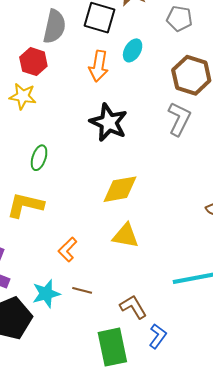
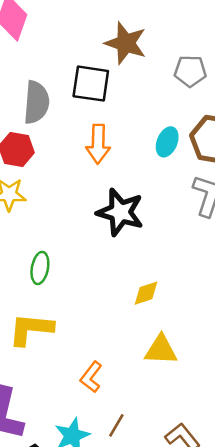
cyan ellipse: (133, 50) -> (167, 142), moved
yellow diamond: (120, 189) -> (146, 293), size x0.6
brown line: (82, 290) -> (116, 425), turned -66

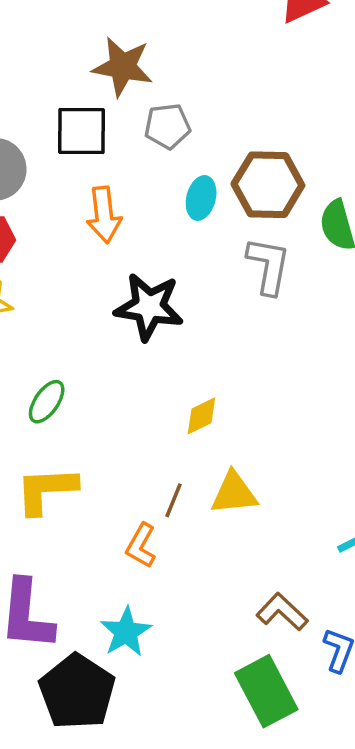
gray pentagon: (190, 71) -> (167, 126), moved
green ellipse: (40, 268) -> (47, 402), turned 32
brown line: (116, 425) -> (174, 500), moved

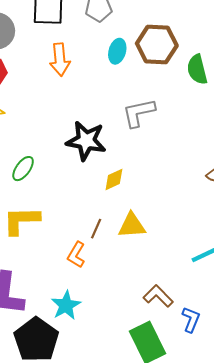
gray L-shape: (268, 266) -> (139, 113), moved, turned -114
black star: (149, 307) -> (86, 141), moved

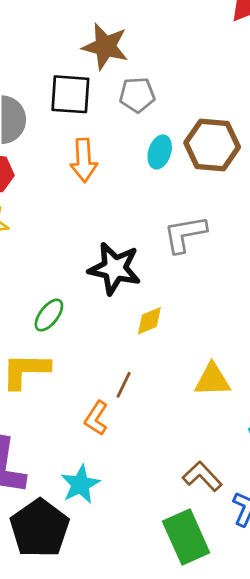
green ellipse: (23, 169) -> (49, 315), moved
yellow triangle: (132, 225) -> (212, 380), moved

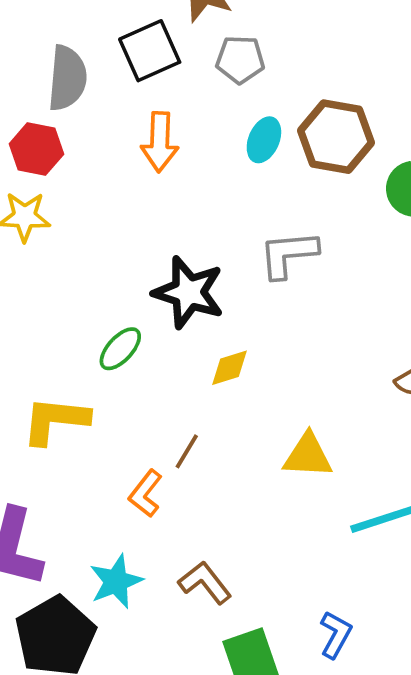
black square: (70, 94) -> (150, 51), turned -33
green ellipse: (49, 315) -> (120, 349), moved
brown L-shape: (202, 476) -> (205, 583), moved

